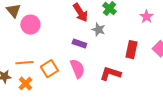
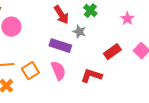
purple rectangle: (79, 44) -> (60, 46), size x1.5
red rectangle: (131, 50) -> (112, 52), turned 42

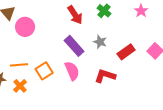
pink star: (127, 19) -> (141, 11), moved
gray star: (79, 32) -> (100, 42), moved
purple rectangle: (60, 46) -> (74, 46), turned 30

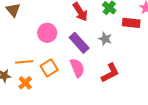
pink circle: (25, 27) -> (47, 33), moved
red rectangle: (126, 52) -> (131, 23), moved, turned 42
red L-shape: (105, 76) -> (110, 73), turned 135

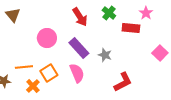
gray star: (105, 39) -> (105, 55), moved
red L-shape: (110, 73) -> (123, 82), moved
orange cross: (25, 83) -> (33, 86), moved

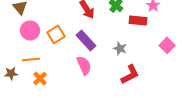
pink circle: (47, 38) -> (30, 30), moved
gray star: (105, 55) -> (120, 48), moved
orange square: (49, 73) -> (56, 34), moved

